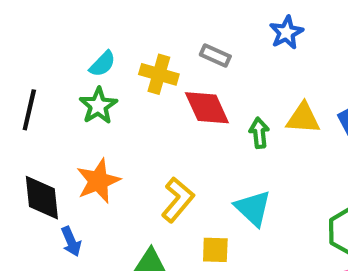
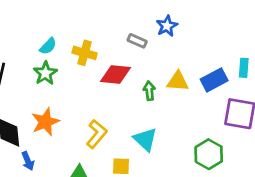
gray rectangle: (215, 56) -> (137, 41), moved
red diamond: (207, 108) -> (116, 75), turned -60

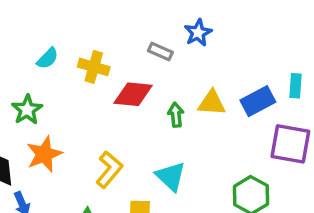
green star: (45, 73) -> (27, 110), moved

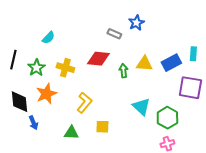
yellow cross: (94, 67) -> (65, 68), moved
cyan triangle: (171, 176) -> (141, 107), moved

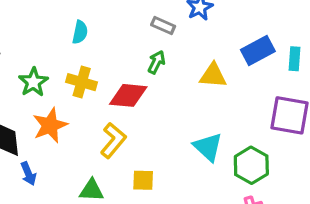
cyan semicircle: (48, 38) -> (80, 32), moved, turned -32
red diamond: (98, 59) -> (128, 95), moved
blue rectangle: (171, 63) -> (258, 51), moved
green arrow: (123, 71) -> (156, 62), moved, turned 32

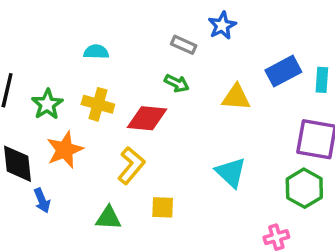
cyan semicircle: (80, 32) -> (96, 52), turned -100
green arrow: (156, 62) -> (177, 83), turned 90
green hexagon: (251, 165) -> (304, 188), moved

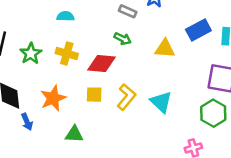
orange star: (65, 150) -> (53, 98), moved
yellow L-shape: (131, 165) -> (126, 97), moved
yellow square: (163, 207) -> (94, 95), moved

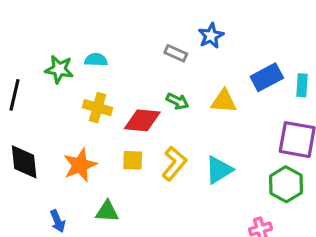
green arrow: (123, 39) -> (177, 101), moved
green star: (31, 54) -> (59, 69), moved, turned -30
cyan triangle: (161, 102) -> (219, 170), turned 45
blue arrow: (27, 122) -> (58, 221), moved

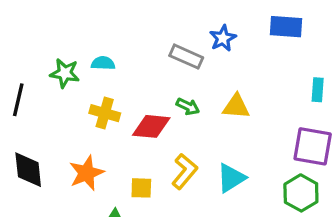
gray rectangle: (176, 53) -> (186, 57), size x1.4
blue rectangle: (267, 77) -> (286, 27), moved, turned 32
yellow square: (133, 160) -> (141, 188), moved

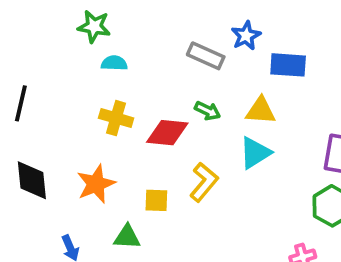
blue rectangle: (286, 27) -> (288, 65), moved
green star: (65, 73) -> (94, 27), moved
cyan triangle: (231, 178) -> (255, 153), moved

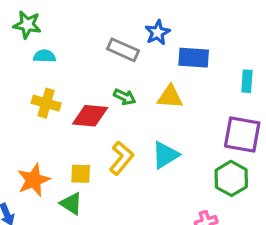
cyan triangle: (255, 153) -> (165, 155), moved
orange star: (96, 184) -> (34, 180), moved
green triangle: (127, 237) -> (71, 204), moved, turned 30

